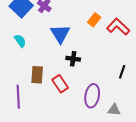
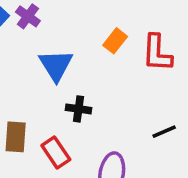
red L-shape: (118, 27) -> (157, 53), turned -130
black line: (122, 72) -> (164, 132), turned 48

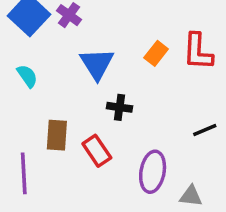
orange rectangle: (115, 41) -> (156, 53), moved

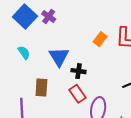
blue triangle: (97, 64) -> (59, 57), moved
red rectangle: (97, 151) -> (78, 94), moved

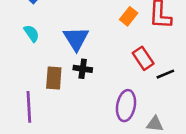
black cross: (79, 71) -> (83, 69), moved
red rectangle: (78, 94) -> (143, 58), moved

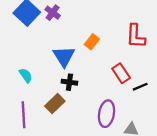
orange rectangle: (129, 16) -> (92, 42), moved
cyan semicircle: (31, 33) -> (26, 75), moved
brown rectangle: (54, 78) -> (55, 104), moved, turned 42

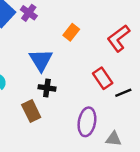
red L-shape: (136, 36) -> (118, 38), turned 50
orange rectangle: (92, 42) -> (71, 32), moved
brown rectangle: (55, 104) -> (31, 111), turned -72

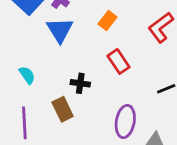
blue triangle: (41, 60) -> (60, 30), moved
red rectangle: (103, 78) -> (118, 61), moved

